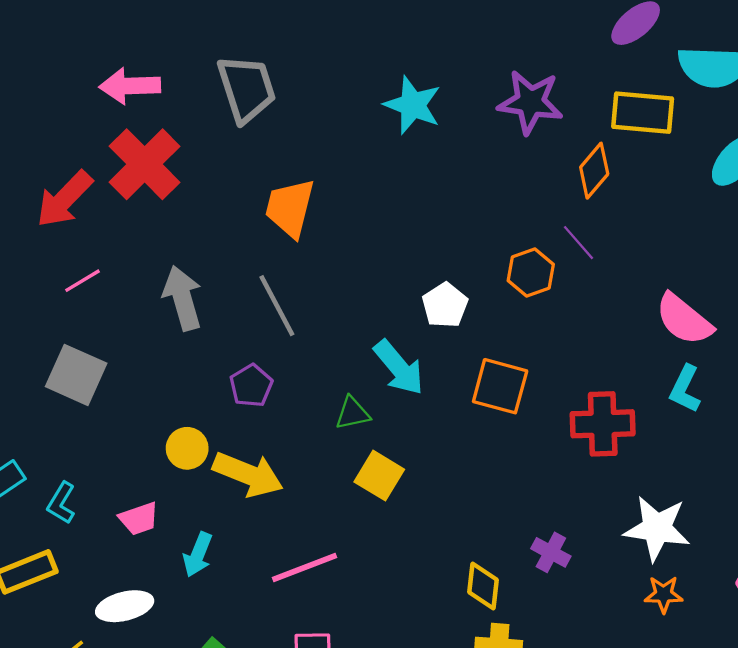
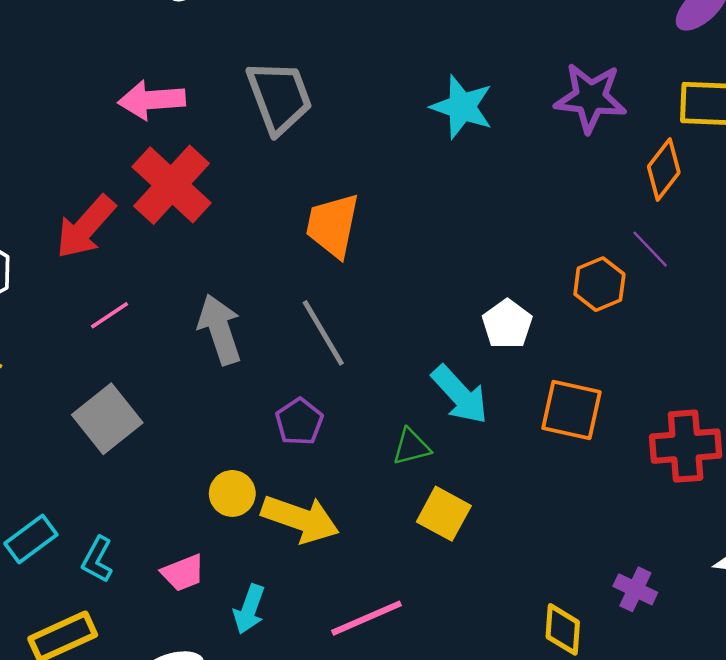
gray square: (76, 375) -> (107, 419), turned 30

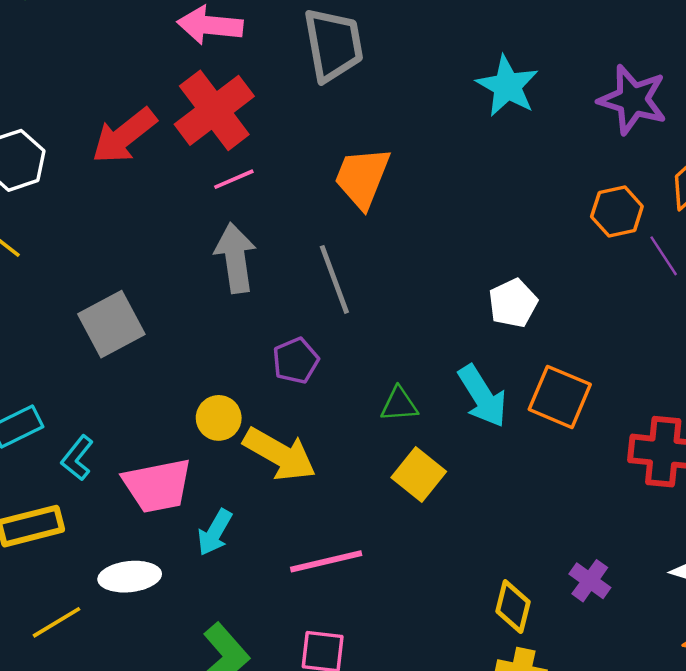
orange hexagon: (599, 284) -> (617, 212), moved
pink line: (109, 315) -> (234, 179), moved
cyan arrow: (460, 395) -> (482, 396), moved
pink trapezoid: (183, 573) -> (157, 486), size x1.6

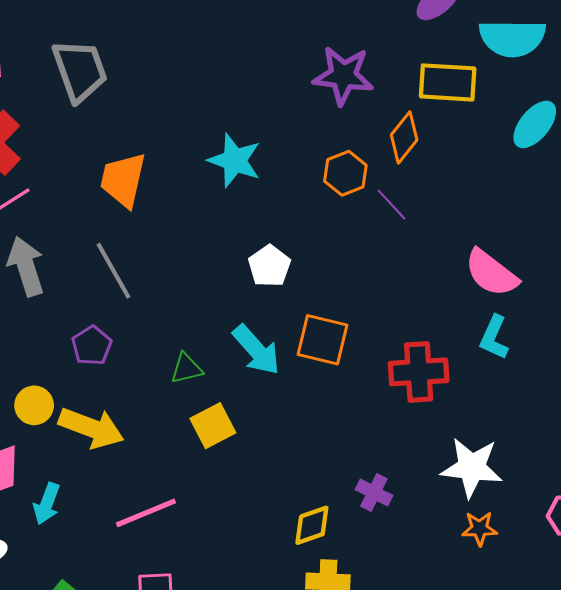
cyan star: (507, 86) -> (235, 160), moved
yellow square: (419, 474) -> (213, 426), turned 33
yellow diamond: (513, 607) -> (312, 525), turned 66

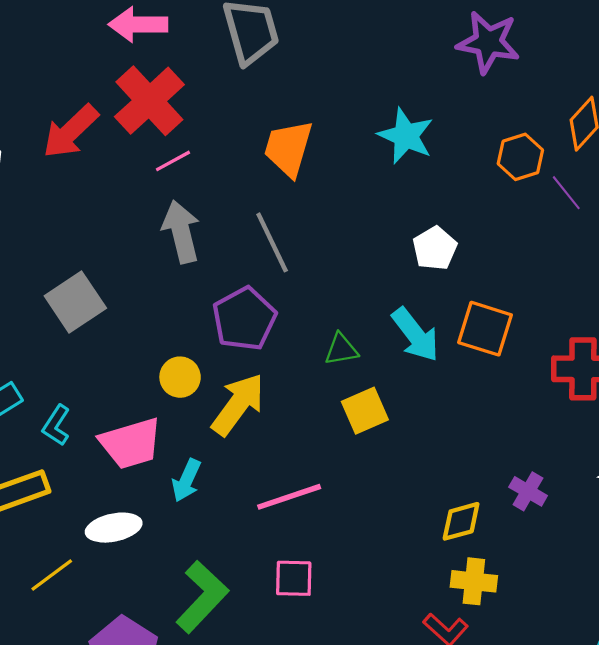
purple star: (343, 76) -> (488, 42), moved
purple pentagon: (92, 346) -> (244, 319), size x1.5
yellow arrow: (91, 428) -> (238, 404), turned -78

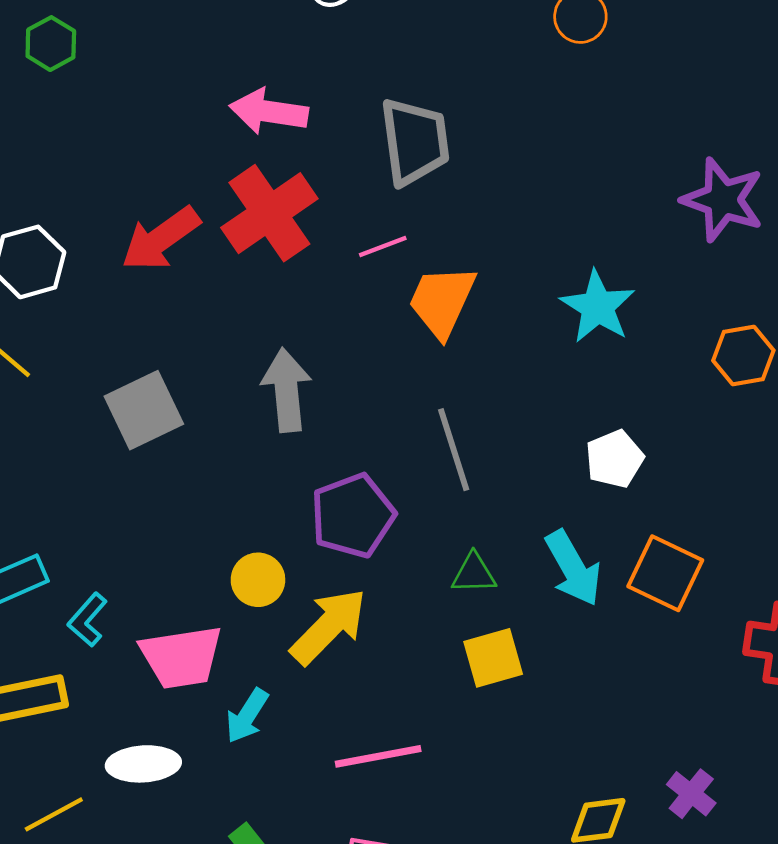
pink line: (173, 161) -> (383, 246), moved
gray line: (272, 242) -> (454, 450), moved
gray square: (75, 302) -> (144, 410), moved

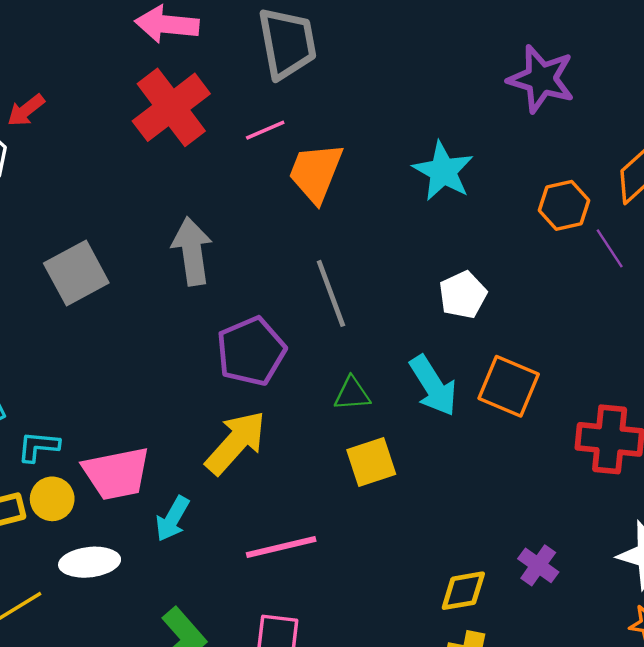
red arrow: (161, 239) -> (26, 110), moved, size x0.6
yellow circle: (258, 580) -> (52, 499), moved
cyan L-shape: (87, 620) -> (38, 447), turned 57

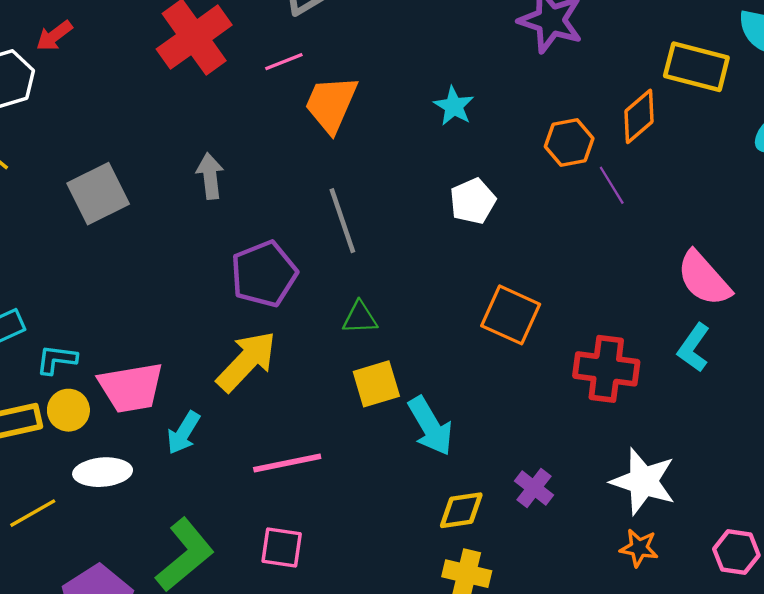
cyan star: (443, 171) -> (454, 106), size x0.7
gray arrow: (192, 251) -> (210, 176), size x0.7
white pentagon: (463, 295) -> (473, 201), moved
cyan arrow: (433, 386) -> (430, 426), moved

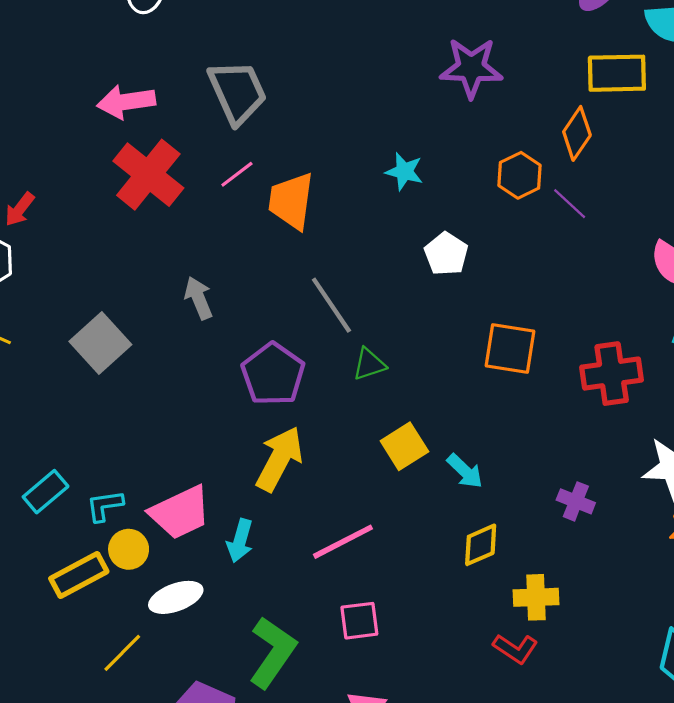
green triangle: (360, 318) -> (369, 364), moved
cyan arrow: (430, 426) -> (465, 471), size x0.7
yellow diamond: (461, 510) -> (481, 545), moved

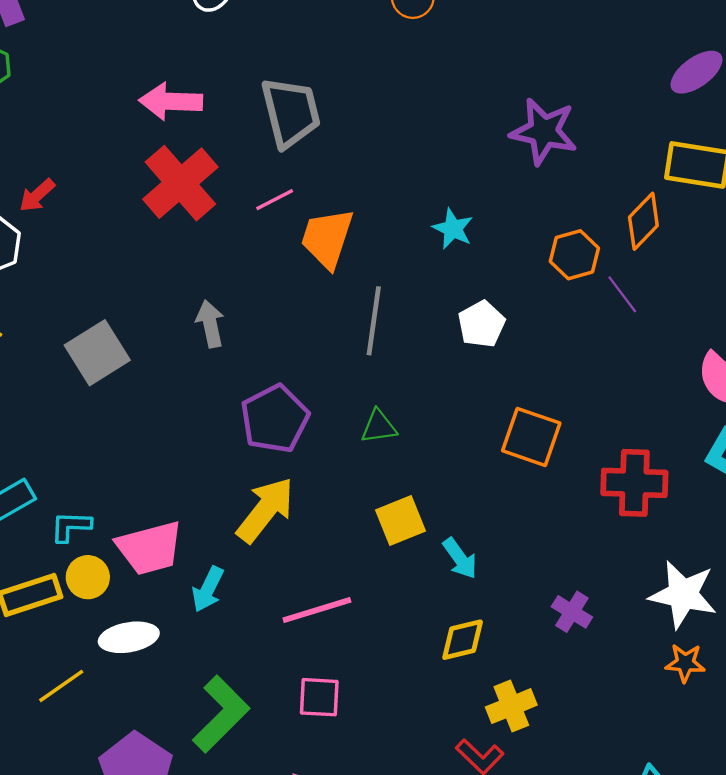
gray line: (331, 305) -> (374, 321), moved, turned 32
yellow cross: (536, 597) -> (511, 706), turned -30

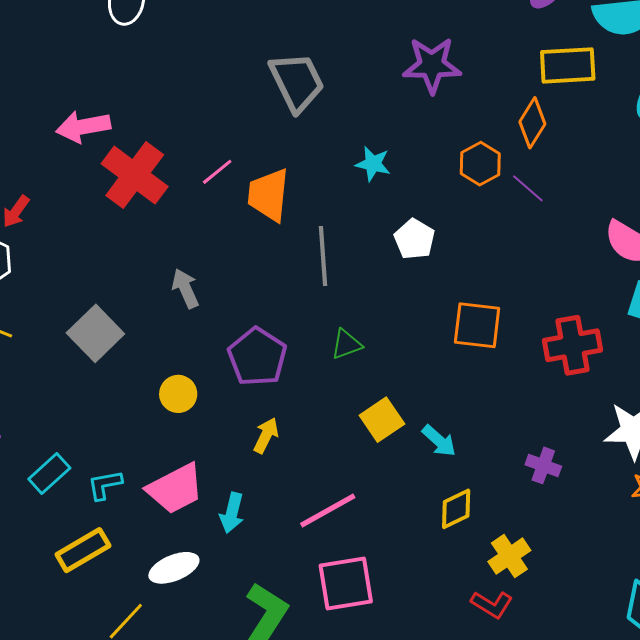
pink arrow: (171, 101) -> (83, 127), moved
gray trapezoid: (291, 112) -> (297, 82), moved
yellow arrow: (265, 510) -> (266, 435), size x0.6
yellow circle: (88, 577) -> (178, 394), moved
pink square: (319, 697) -> (346, 584), size x1.5

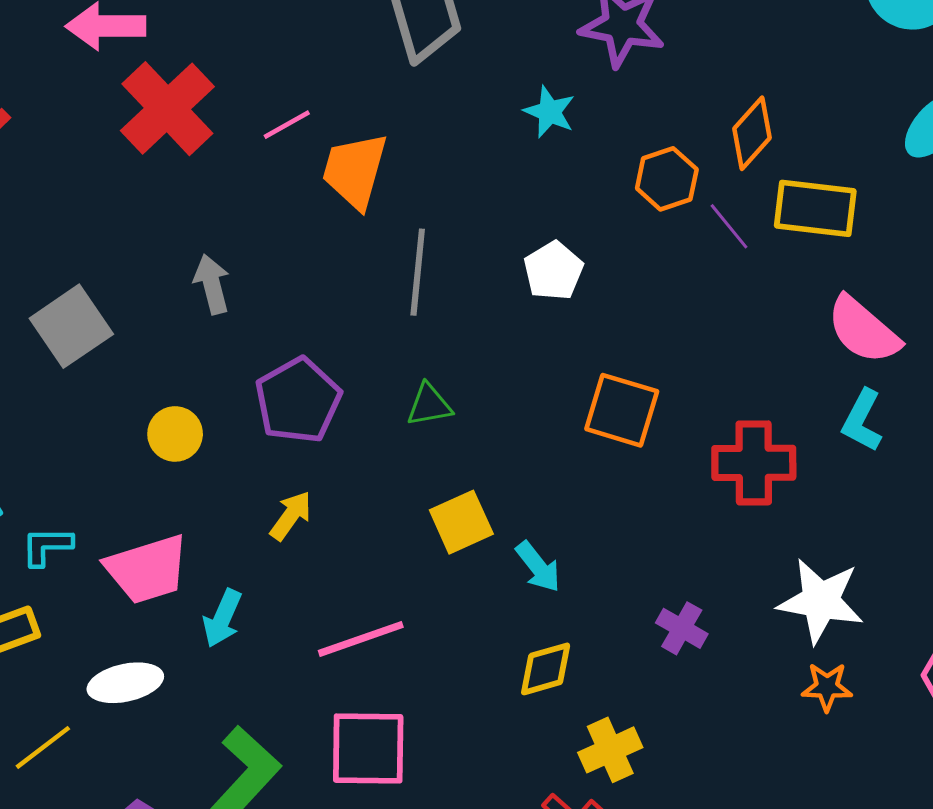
yellow rectangle: (568, 65) -> (815, 208), moved
cyan star: (373, 164) -> (549, 112), moved

